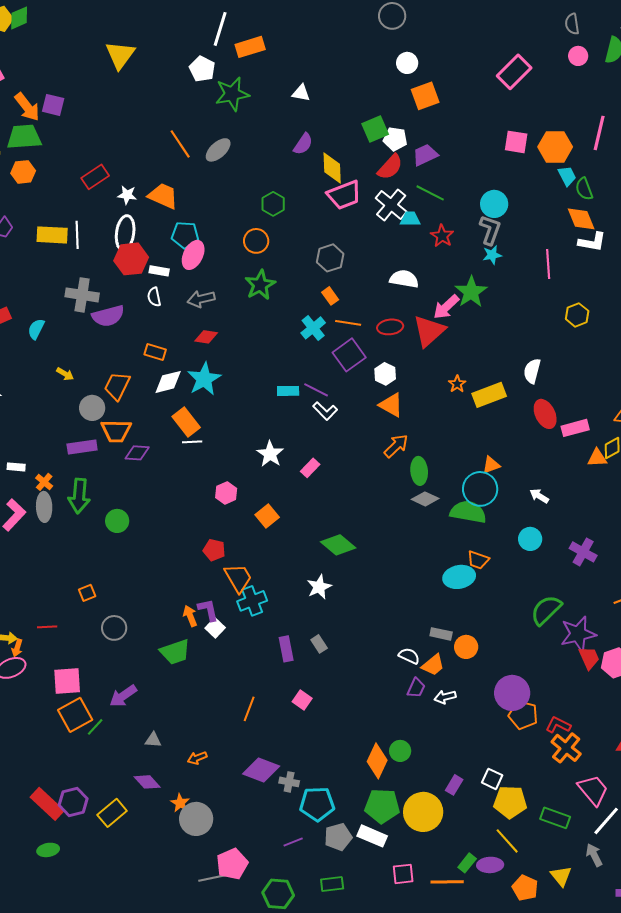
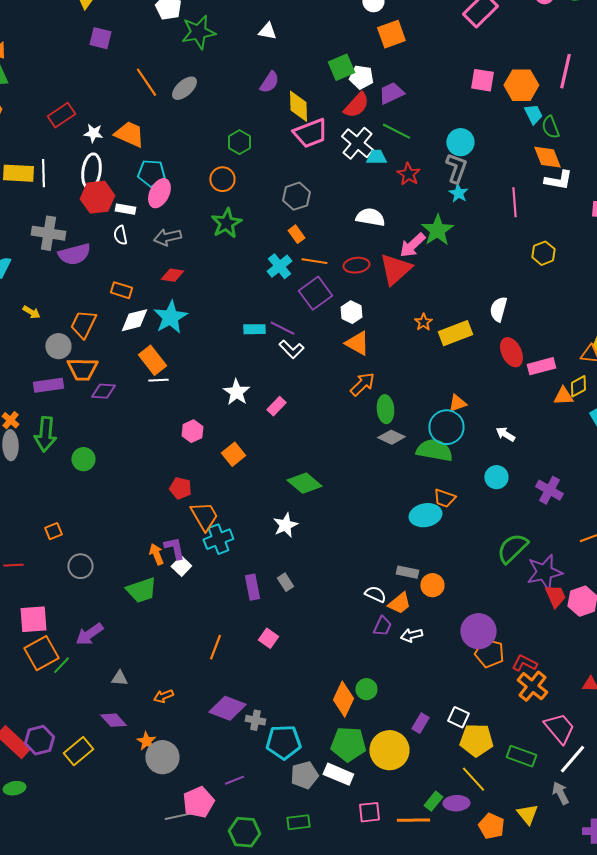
purple square: (53, 105) -> (100, 38), moved
cyan star: (492, 255) -> (458, 193), turned -30
purple line: (293, 842) -> (234, 780), moved

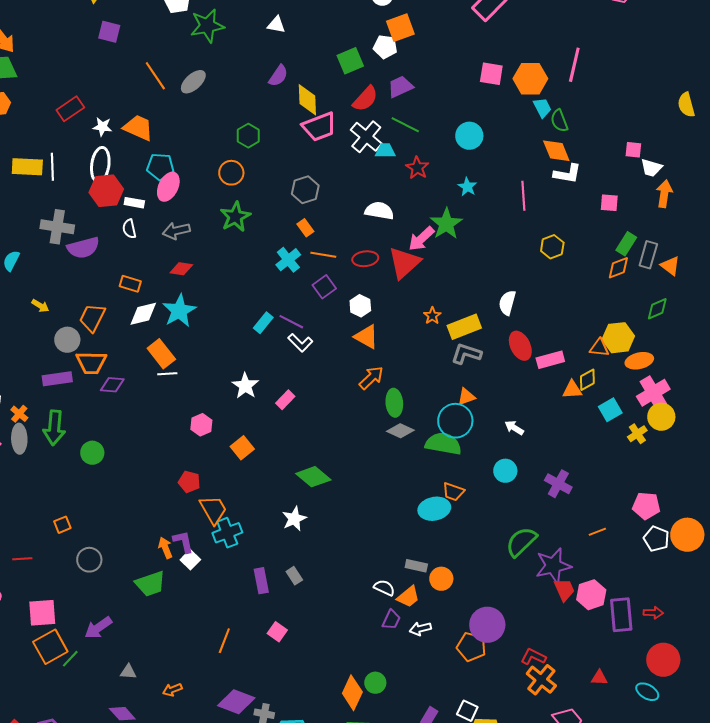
white pentagon: (361, 77) -> (385, 47), moved
gray L-shape: (456, 168) -> (466, 354), moved, turned -92
purple square: (315, 293) -> (324, 287), size x0.7
cyan rectangle: (254, 329) -> (263, 323), turned -50
orange pentagon: (489, 653) -> (471, 647), moved

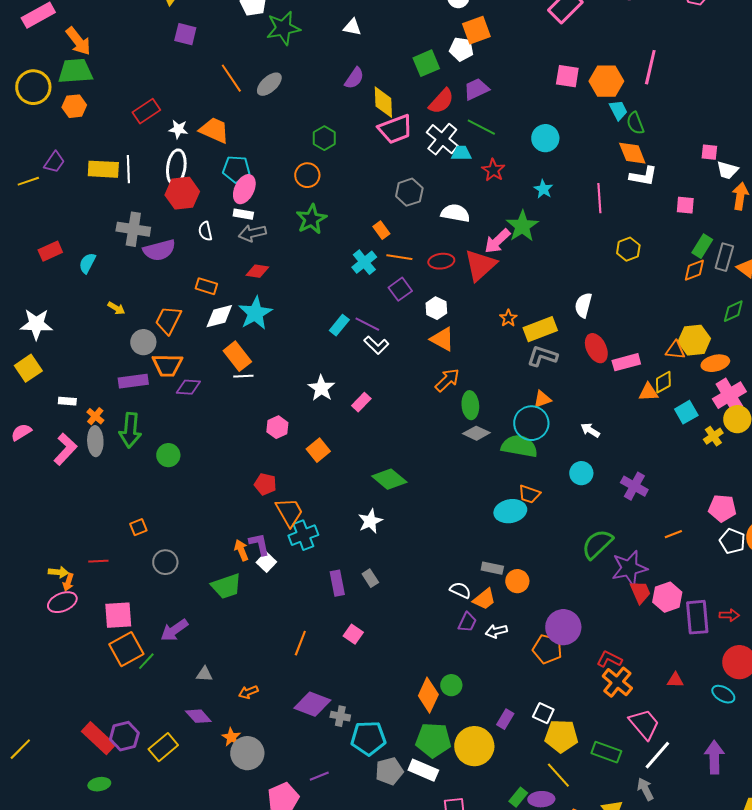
gray hexagon: (305, 190) -> (409, 192), moved
white rectangle: (134, 203) -> (243, 214), moved

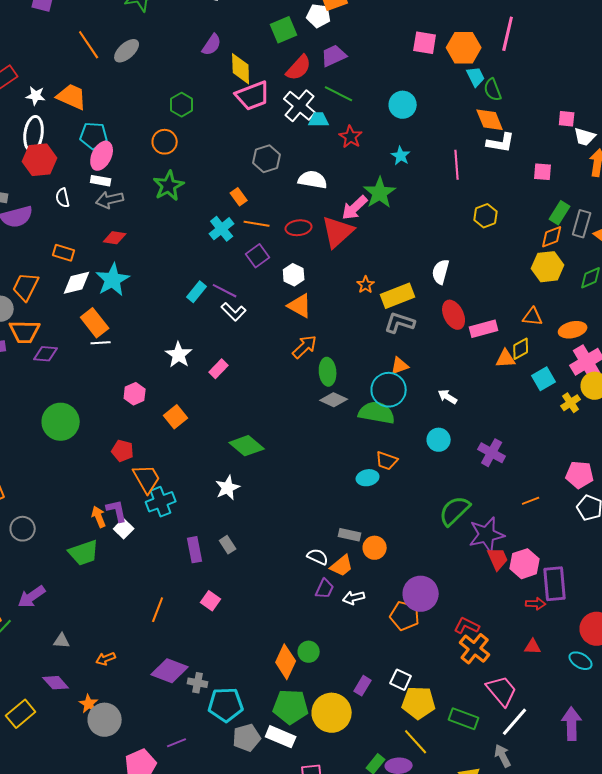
yellow hexagon: (694, 340) -> (548, 267), moved
green circle: (168, 455) -> (61, 422), moved, size x1.6
cyan ellipse: (510, 511) -> (368, 478), size x0.7
red arrow: (729, 615) -> (536, 604), moved

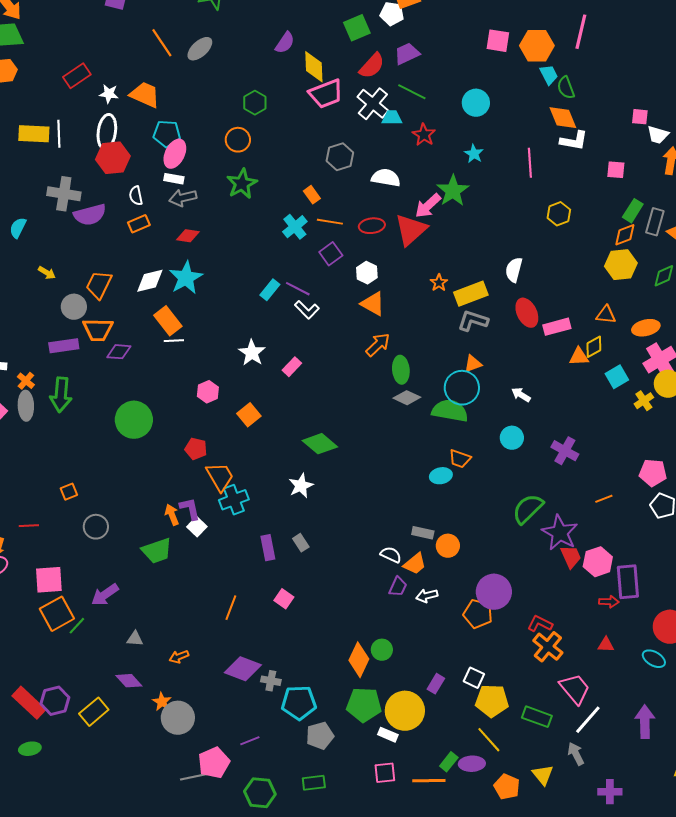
orange rectangle: (64, 253) -> (139, 224), moved, turned -40
purple star: (487, 535) -> (560, 533), turned -30
white rectangle: (281, 737) -> (388, 735), moved, size x0.7

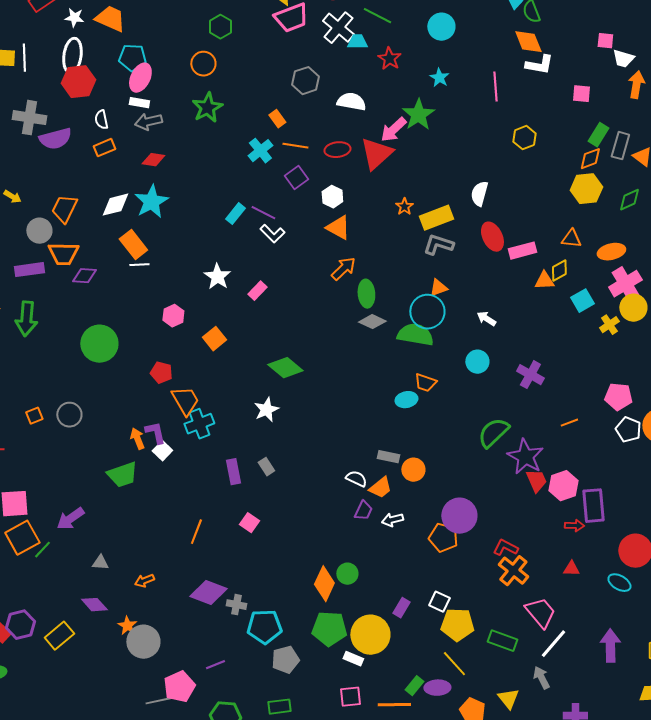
gray circle: (96, 527) -> (69, 415), moved

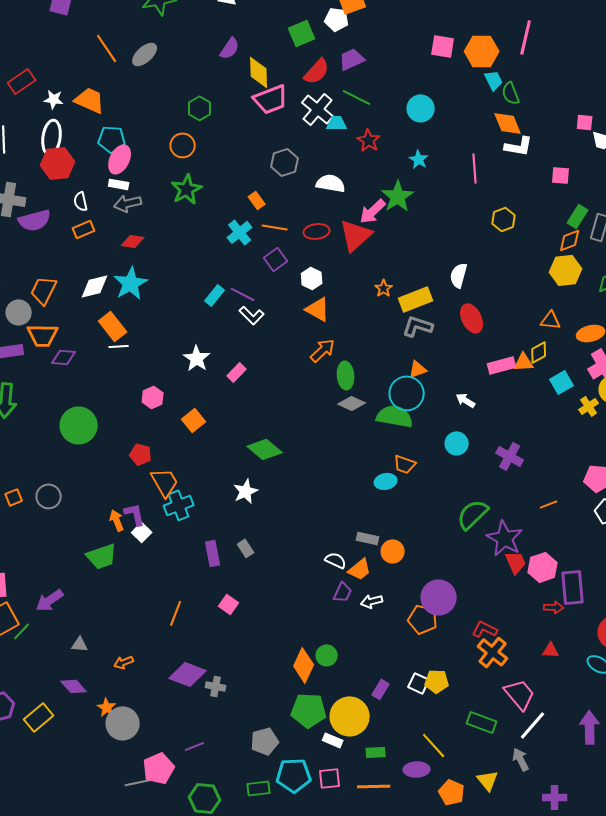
pink rectangle: (522, 251) -> (502, 365), moved
yellow pentagon: (457, 625) -> (437, 681), moved, size x0.7
cyan pentagon: (264, 627) -> (294, 775), moved
green rectangle: (414, 686) -> (376, 752), moved, turned 48

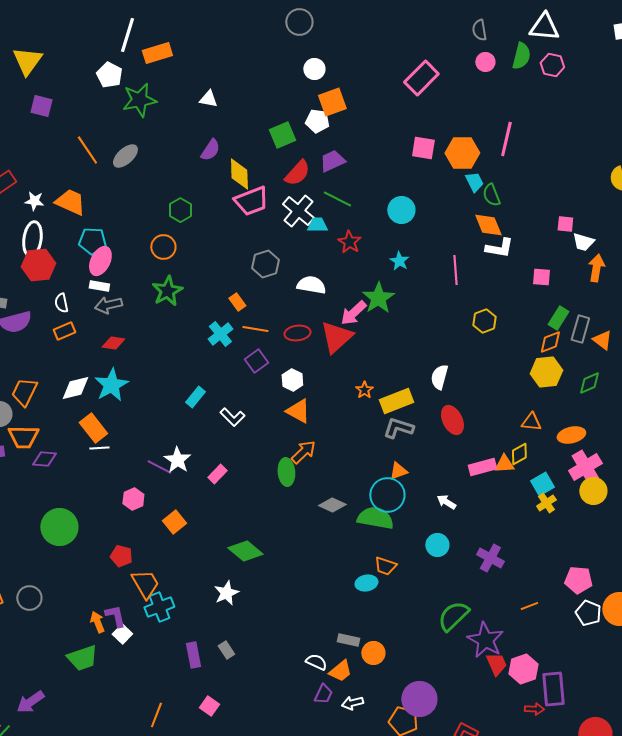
purple line: (243, 294) -> (159, 467), moved
green ellipse: (346, 375) -> (286, 472), moved
yellow cross: (589, 406) -> (546, 503), moved

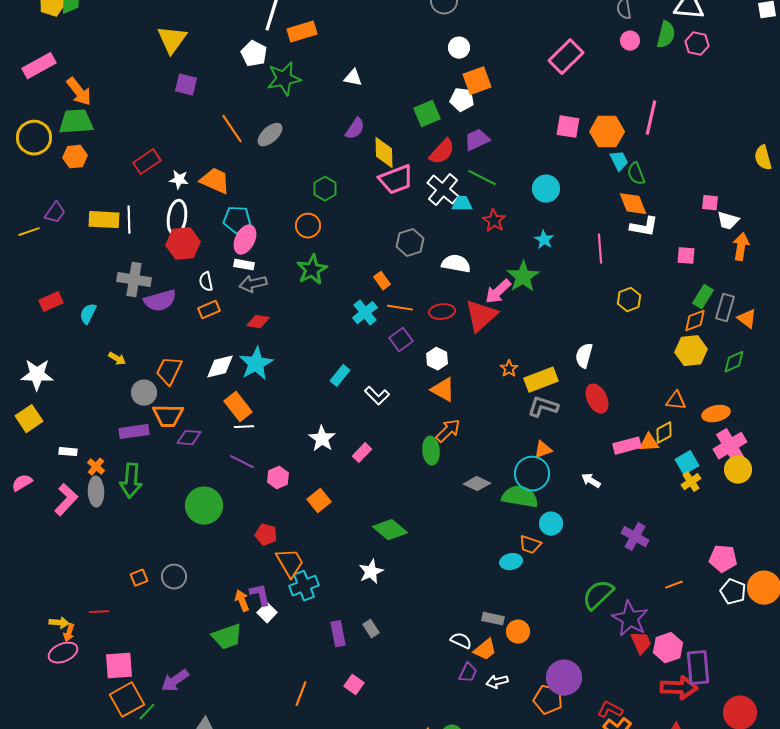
purple line: (159, 467) -> (242, 462), moved
cyan circle: (437, 545) -> (551, 524), moved
red arrow: (534, 709) -> (679, 688), size x1.8

